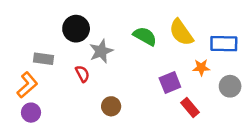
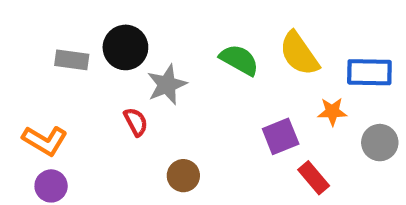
gray rectangle: (44, 59) -> (72, 60), moved
orange L-shape: (27, 85) -> (45, 140), turned 72

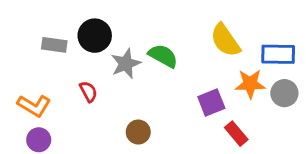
green semicircle: (239, 60) -> (163, 56), moved
orange star: (332, 112) -> (250, 84), size x1.4
red semicircle: (136, 122) -> (88, 92), moved
gray circle: (380, 143) -> (284, 93), moved

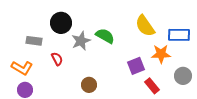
gray rectangle: (54, 45) -> (34, 41), moved
gray circle: (284, 93) -> (183, 76), moved

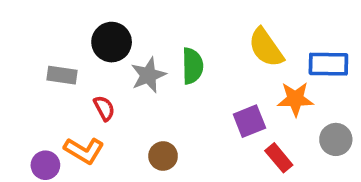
green semicircle: (105, 36) -> (192, 66), turned 60
orange L-shape: (22, 68) -> (84, 150), moved

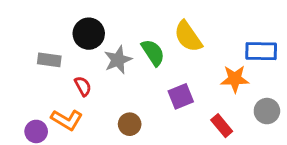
yellow semicircle: (266, 48) -> (188, 37), moved
green semicircle: (192, 66) -> (153, 53), turned -32
purple square: (249, 121) -> (181, 96), moved

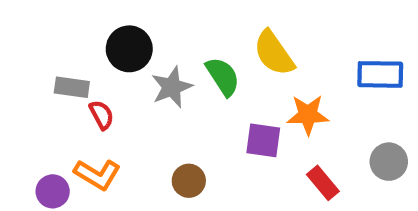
orange star: (235, 79) -> (308, 115), moved
red semicircle: (83, 86) -> (102, 115), moved
purple square: (181, 96) -> (263, 140), turned 30

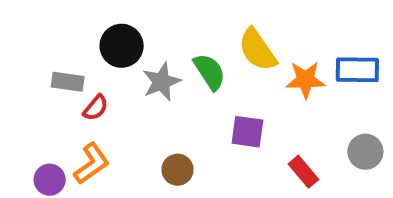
red semicircle: (102, 115) -> (96, 108), turned 68
orange star: (308, 115) -> (305, 80), moved
orange L-shape: (97, 174) -> (92, 164), turned -66

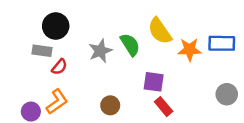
black circle: (122, 46) -> (56, 26), moved
red rectangle: (303, 172) -> (164, 107), moved

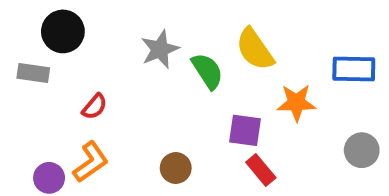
black circle: (56, 26) -> (63, 31), moved
orange star: (190, 50) -> (296, 103), moved
gray rectangle: (42, 51) -> (33, 73), moved
gray star: (100, 51) -> (160, 49), moved

